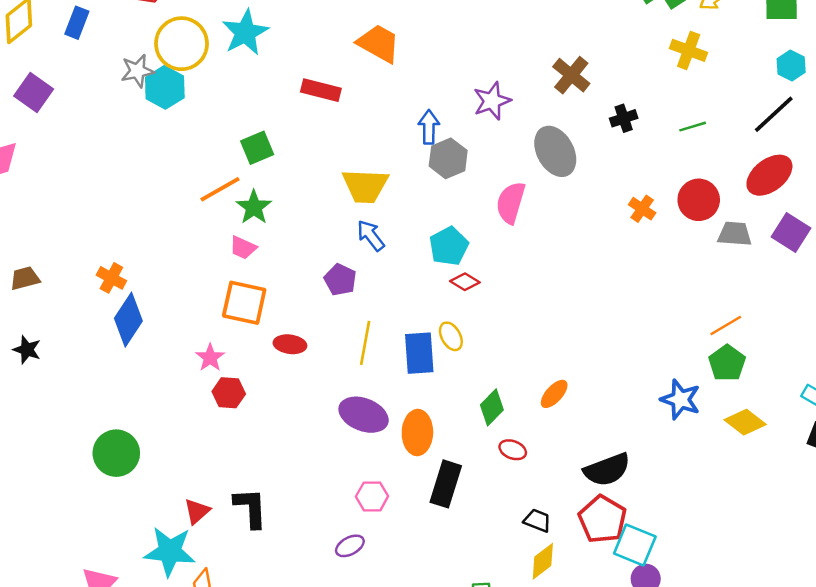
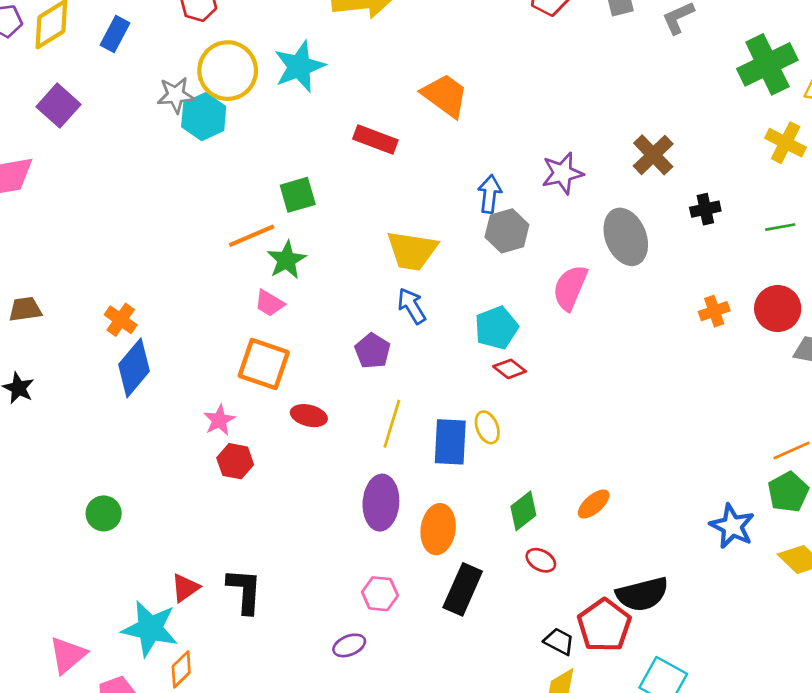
orange cross: (642, 209) -> (714, 311), turned 30
purple ellipse: (364, 415) -> (381, 503), turned 66
green circle: (116, 453) -> (104, 513), size x0.7
red pentagon: (602, 519) -> (604, 625), moved

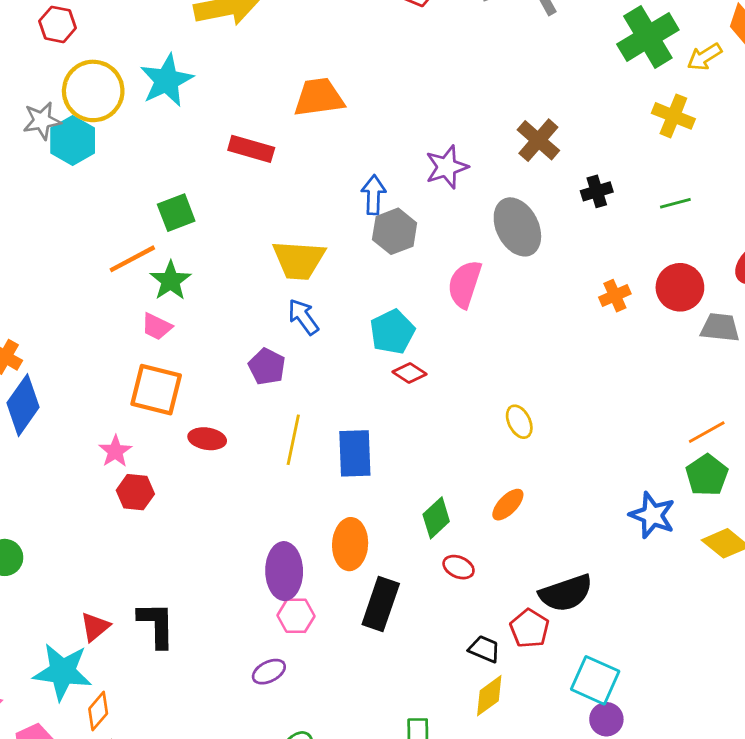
orange trapezoid: (445, 95) -> (319, 97), turned -39
yellow ellipse: (487, 427) -> (519, 422), moved
purple ellipse: (381, 503) -> (284, 571), moved
red pentagon: (604, 625) -> (529, 628), size x0.7

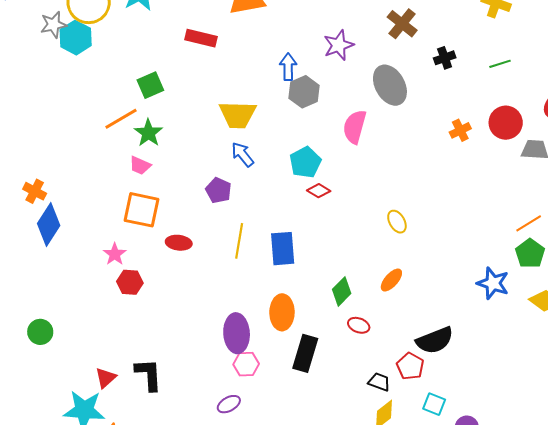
cyan square: (595, 680) -> (434, 404), moved, size x0.7

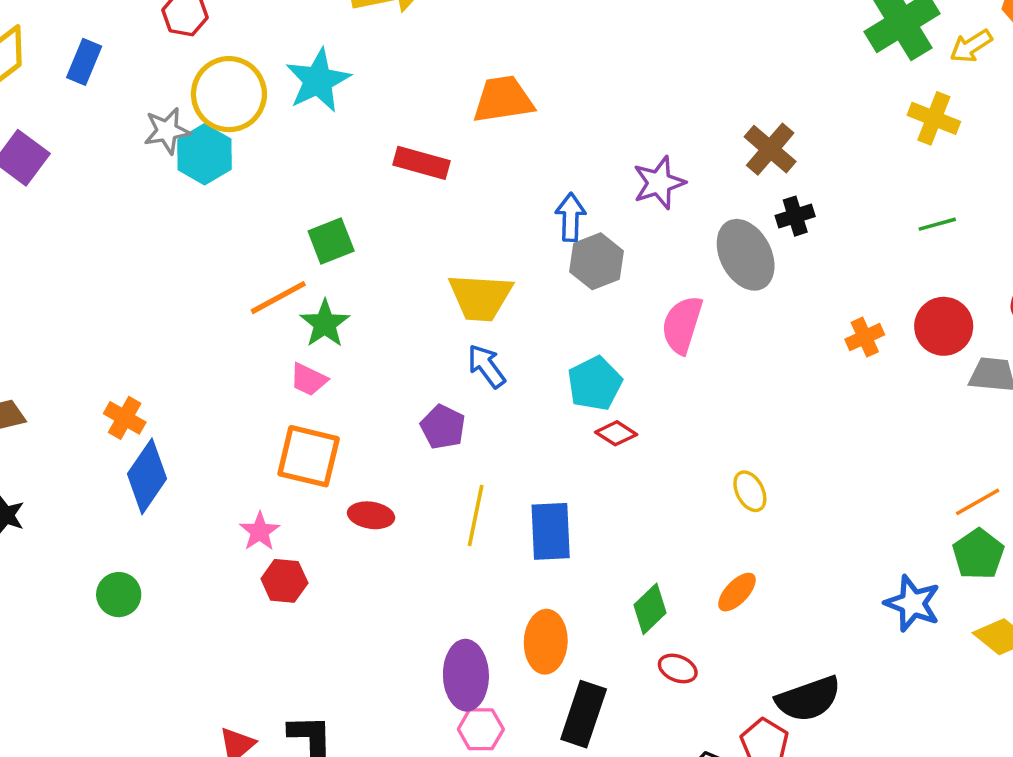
black cross: (445, 58) -> (795, 216), moved
green circle: (40, 332) -> (119, 595), moved

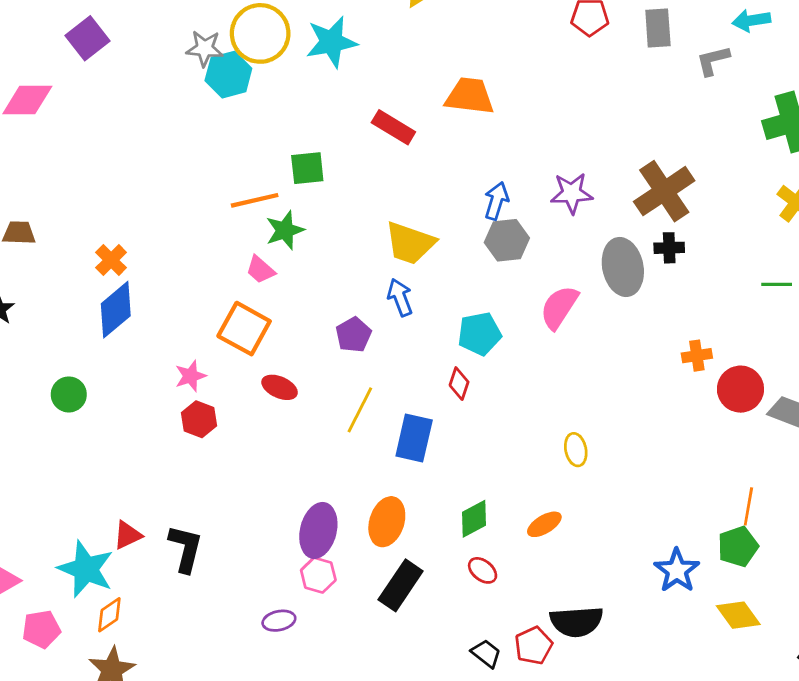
brown cross: (770, 149) -> (664, 191), size x1.4
red circle: (944, 326) -> (740, 389), moved
red diamond: (616, 433) -> (459, 384), moved, turned 60
orange line: (978, 502) -> (748, 506), turned -66

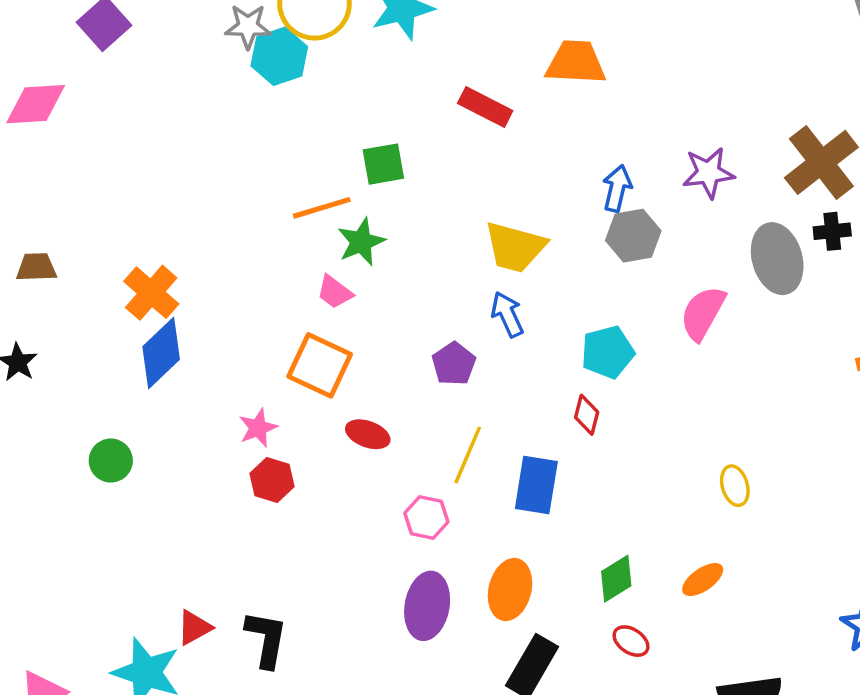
orange cross: (111, 260) -> (151, 293), size x1.4
pink hexagon: (318, 575) -> (426, 518), moved

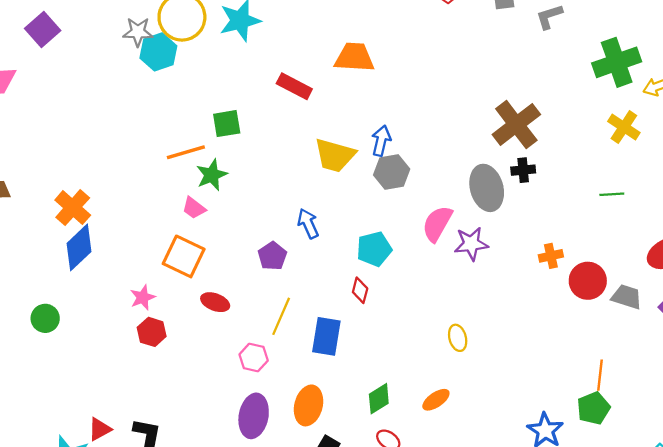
purple star: (708, 173) -> (471, 244), moved
yellow trapezoid: (515, 247) -> (335, 155), moved

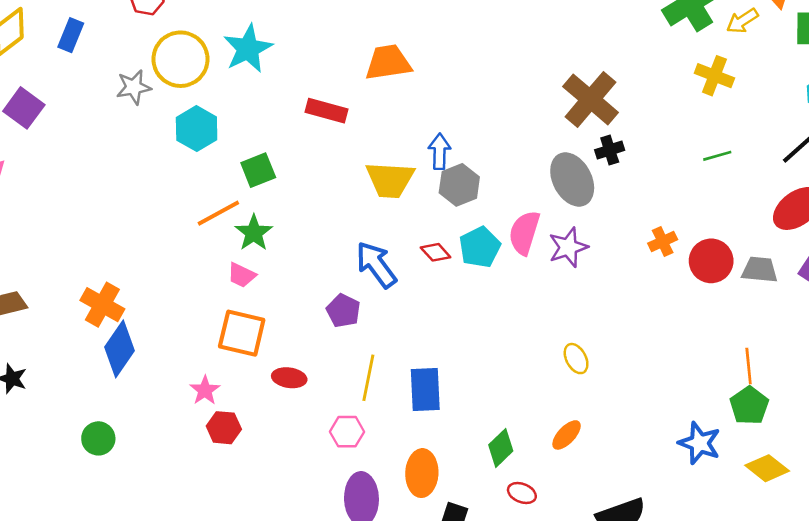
cyan hexagon: (158, 52) -> (197, 129), moved
blue arrow: (308, 224) -> (376, 265), size x1.4
cyan pentagon: (374, 249) -> (480, 247), moved
red diamond: (360, 290) -> (436, 252), moved, turned -45

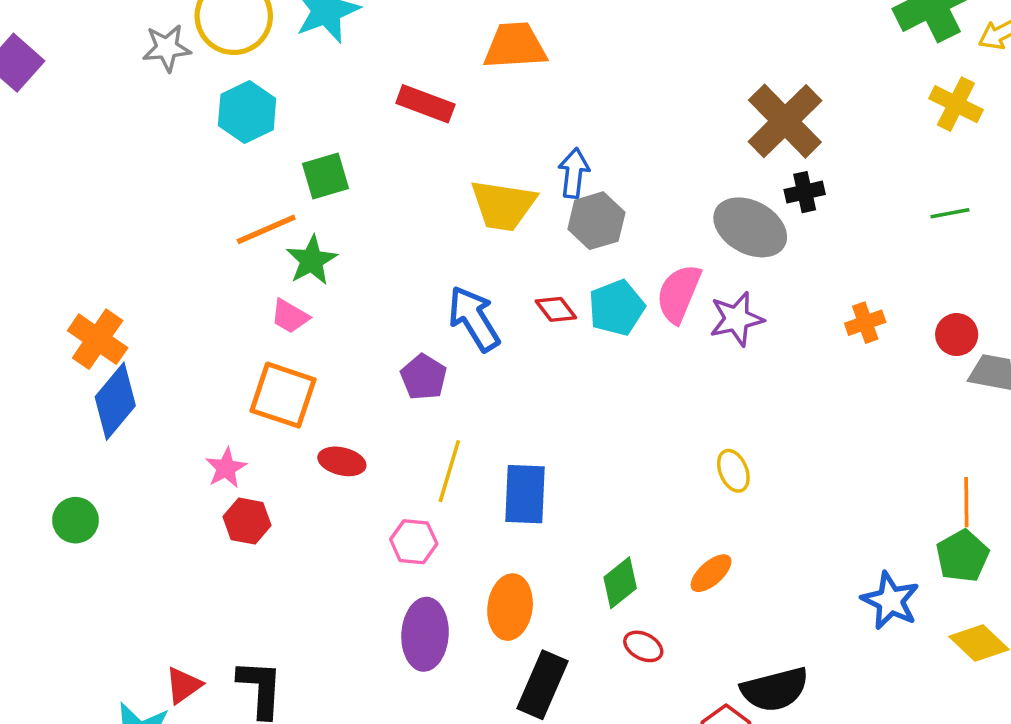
gray ellipse: (572, 179) -> (750, 227), turned -39
red circle: (711, 261) -> (957, 335), moved, size x0.7

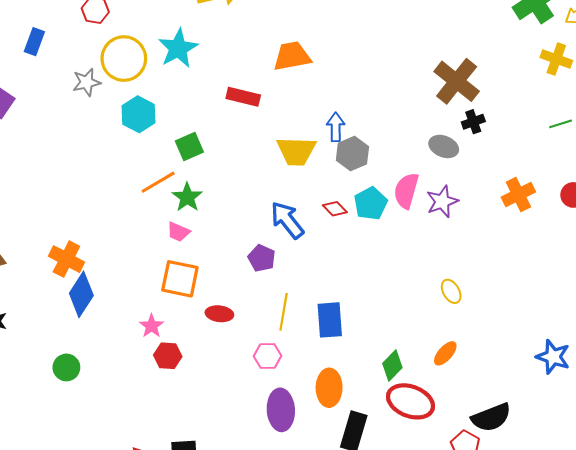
gray ellipse: (750, 227) -> (444, 146), size x0.7
orange cross: (865, 323) -> (518, 194), size x1.4
red ellipse: (643, 646) -> (411, 401), size x2.0

